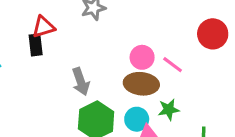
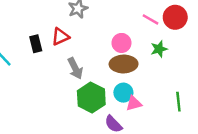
red triangle: (43, 27) -> (60, 37), moved
pink line: (173, 65) -> (150, 19), moved
green star: (169, 110) -> (159, 49), moved

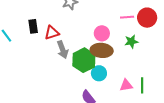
pink line: (150, 19) -> (127, 17), turned -40
red triangle: (60, 37) -> (52, 33), moved
green hexagon: (91, 98) -> (84, 60), moved
pink triangle: (134, 103) -> (126, 85), moved

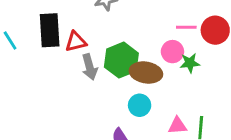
black rectangle: (33, 26) -> (50, 30), size x1.6
pink circle: (102, 33) -> (172, 52), moved
green hexagon: (84, 60) -> (121, 60), moved

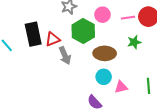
pink circle: (172, 52) -> (102, 15), moved
green hexagon: (121, 60) -> (83, 31), moved
pink triangle: (178, 126) -> (121, 87), moved

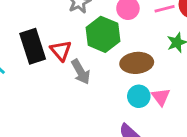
red triangle: (53, 39) -> (61, 51), turned -42
pink triangle: (121, 87) -> (161, 97), moved, turned -48

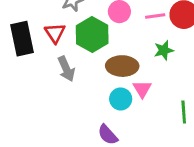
red triangle: (61, 51) -> (55, 33), moved
pink triangle: (161, 97) -> (142, 89), moved

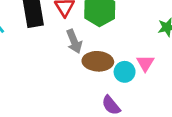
brown ellipse: (122, 66) -> (98, 61), moved

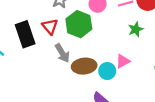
pink triangle: (145, 63) -> (123, 61), turned 40

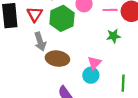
pink triangle: (123, 61) -> (94, 63), turned -32
cyan circle: (107, 71) -> (91, 75), moved

